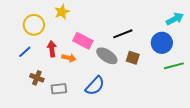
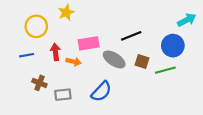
pink rectangle: (83, 41) -> (89, 43), turned -36
blue line: (25, 52) -> (27, 55), turned 32
green line: (174, 66) -> (165, 70), moved

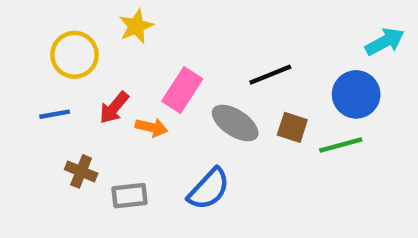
pink rectangle: (89, 43) -> (182, 90), turned -48
red arrow: (55, 52) -> (114, 108), turned -133

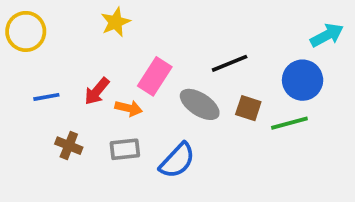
yellow circle: (74, 55) -> (26, 31), moved
gray rectangle: (129, 196) -> (125, 149), moved

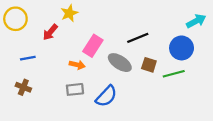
red arrow: (97, 91) -> (50, 32), moved
brown cross: (69, 146) -> (23, 87), moved

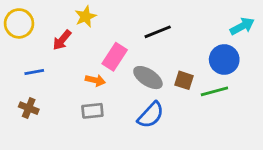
black line: (138, 38) -> (158, 32), moved
blue semicircle: (106, 96) -> (151, 115), moved

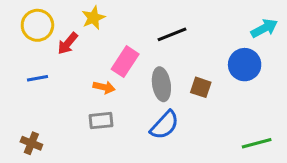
yellow circle: (19, 23) -> (37, 25), moved
gray ellipse: (148, 78) -> (161, 84), turned 48
green line: (214, 91) -> (257, 143), moved
brown cross: (29, 108) -> (31, 143), moved

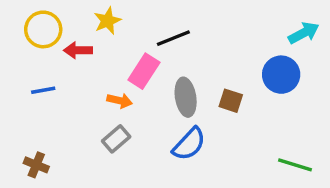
black line: (172, 34) -> (173, 38), moved
red arrow: (68, 43) -> (78, 50), turned 50
gray rectangle: (101, 121) -> (116, 139), turned -35
green line: (257, 143) -> (295, 165), turned 32

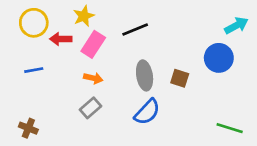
pink rectangle: (144, 71) -> (93, 44), moved

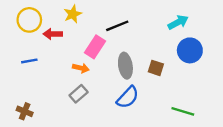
cyan arrow: (236, 25) -> (178, 22), moved
pink rectangle: (93, 44) -> (95, 47), moved
green line: (230, 128) -> (183, 111), moved

